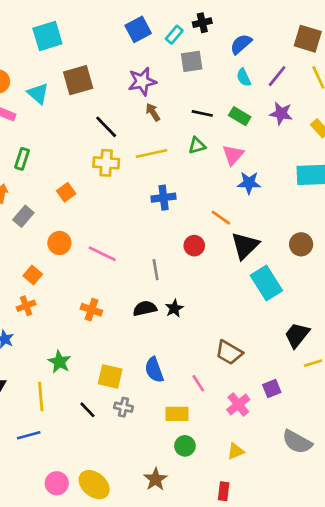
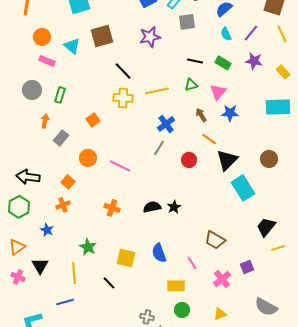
brown arrow: (153, 112) -> (201, 115), moved
blue cross: (164, 198) -> (166, 124), turned -30
gray line: (156, 270) -> (159, 148), moved, turned 42
gray cross: (124, 407) -> (147, 317), moved

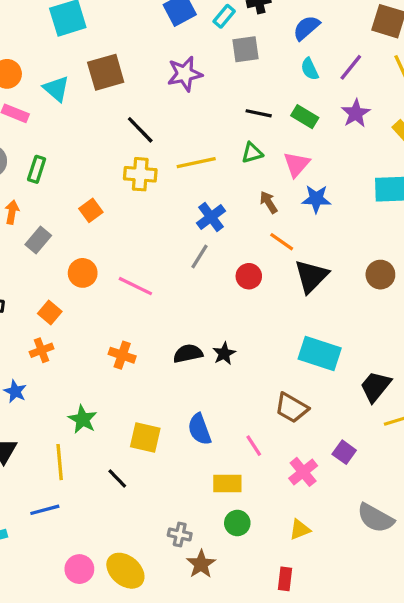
purple star: (254, 61) -> (356, 113), turned 30
cyan rectangle: (243, 188) -> (320, 354), moved, turned -40
purple square: (247, 267) -> (344, 452), turned -32

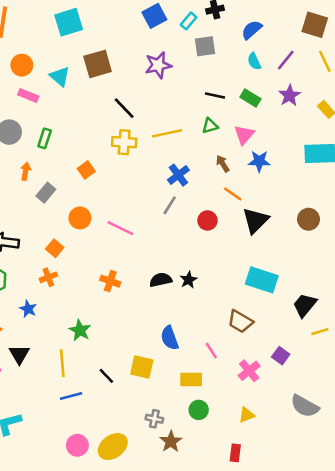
yellow square: (145, 437) -> (142, 367), moved
blue line: (45, 510) -> (71, 396), moved
yellow ellipse: (125, 571) -> (113, 447), turned -76

